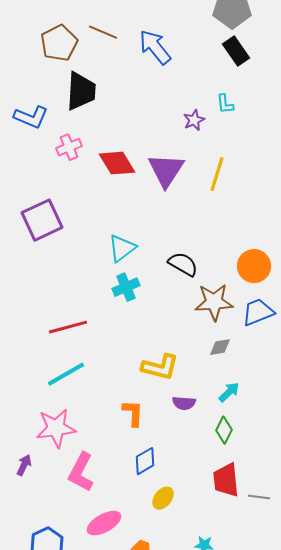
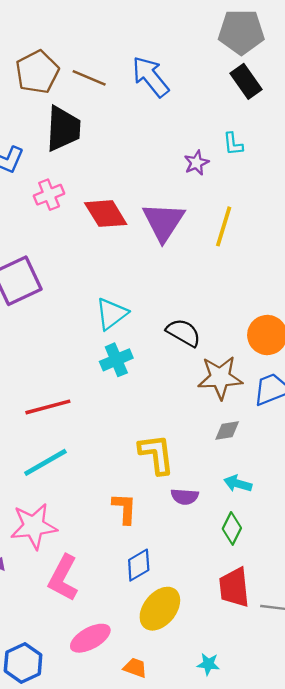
brown line: (103, 32) -> (89, 78), moved
yellow L-shape: (160, 367) -> (156, 454), turned -111
cyan arrow: (229, 392) -> (238, 484), turned -120
yellow ellipse: (163, 498) -> (160, 609), size x1.6

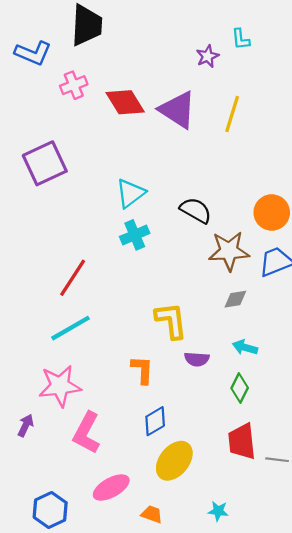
purple triangle: (163, 222) -> (178, 110), turned -30
red line: (48, 407) -> (73, 278), turned -42

